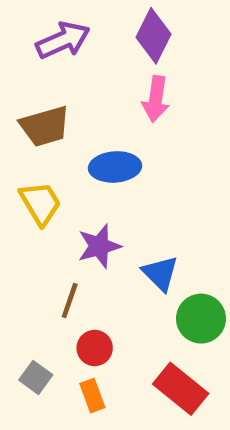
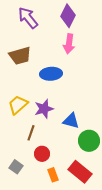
purple arrow: (63, 40) -> (28, 18), turned -105
yellow trapezoid: (40, 203) -> (18, 105), moved, turned -100
blue triangle: (160, 273) -> (71, 121), turned -30
orange rectangle: (92, 396) -> (53, 175), moved

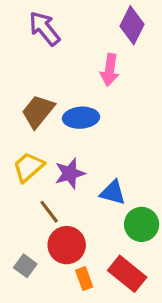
purple diamond: (68, 16) -> (132, 25), moved
brown trapezoid: (20, 56) -> (38, 111), moved, turned 145
brown line: (31, 133) -> (49, 212), turned -56
red circle: (42, 154) -> (67, 245), size x1.5

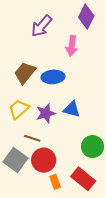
purple arrow: (44, 28) -> (42, 26), moved, turned -100
blue triangle: (113, 193) -> (72, 109), moved
brown line: (49, 212) -> (32, 138), turned -35
gray square: (25, 266) -> (16, 160), moved, size x1.6

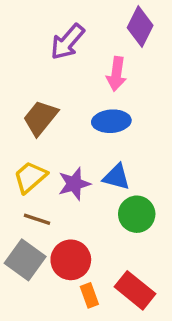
blue ellipse: (53, 77) -> (111, 121), moved
brown line: (32, 138) -> (37, 219), moved
green circle: (93, 147) -> (137, 214), moved

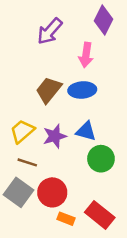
brown trapezoid: (40, 118) -> (49, 90), moved
orange rectangle: (89, 295) -> (66, 219), turned -49

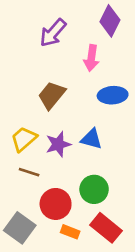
blue ellipse: (82, 90) -> (113, 95), moved
green circle: (101, 159) -> (94, 189), moved
gray square: (19, 192) -> (20, 228), moved

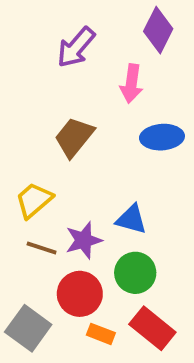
blue triangle: (91, 139) -> (131, 219), moved
purple star: (58, 144) -> (84, 240), moved

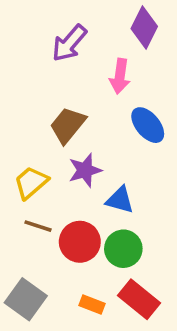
blue ellipse: (162, 137) -> (148, 125), turned 54
purple star: (84, 240) -> (85, 170), moved
red circle: (80, 294) -> (80, 242), moved

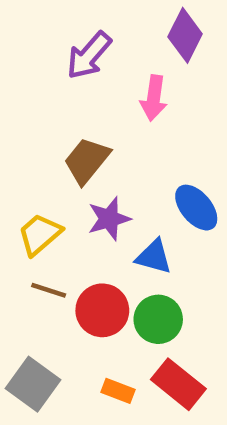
blue ellipse: (148, 125) -> (196, 208), moved

